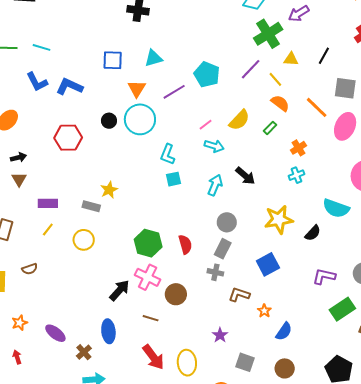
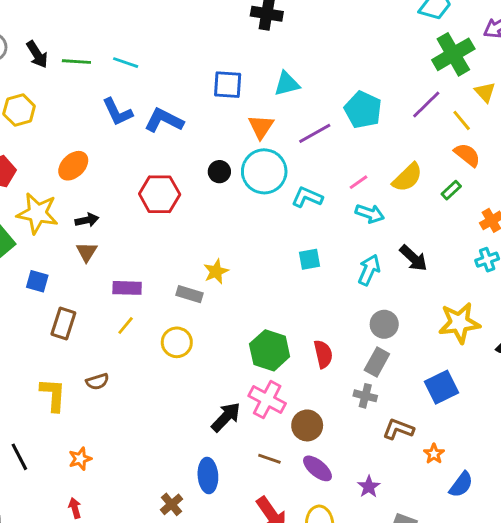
yellow triangle: (291, 59) -> (485, 92), turned 42
cyan L-shape: (168, 154) -> (307, 197), moved, turned 90
purple ellipse: (55, 333) -> (317, 468), moved

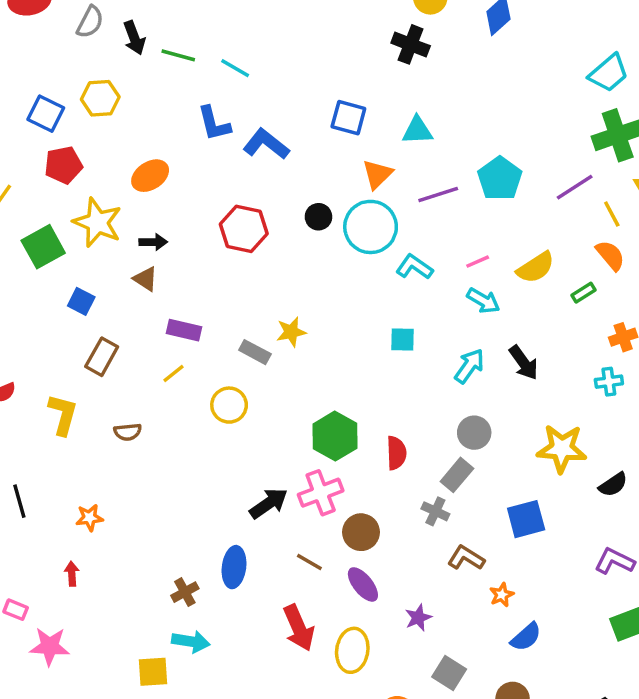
brown triangle: (87, 252) -> (145, 279), turned -40
yellow L-shape: (53, 395) -> (63, 415), moved
pink cross: (267, 400) -> (321, 493), turned 30

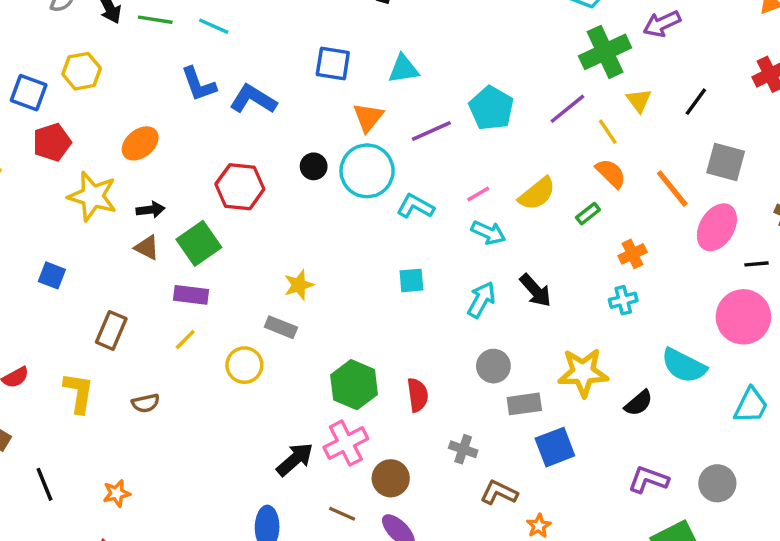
green square: (43, 247) -> (199, 243), moved
blue square: (81, 301) -> (52, 275), moved
gray rectangle: (255, 352) -> (281, 327), moved
gray rectangle: (457, 475) -> (524, 404), moved, turned 48

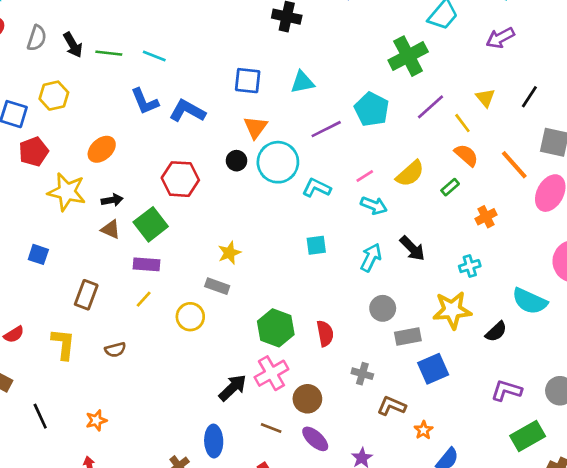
green cross: (605, 52) -> (408, 56), moved
orange triangle: (368, 117) -> (255, 127), moved
cyan cross: (623, 300) -> (470, 266), moved

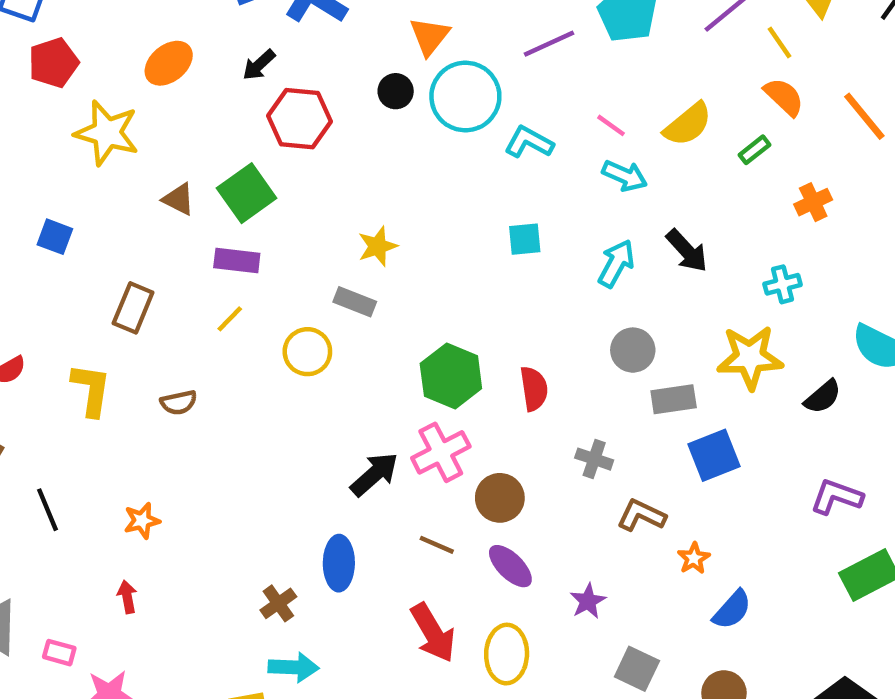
pink line: (365, 176) -> (611, 125), turned 66
black arrow: (112, 200) -> (259, 65), moved, turned 145

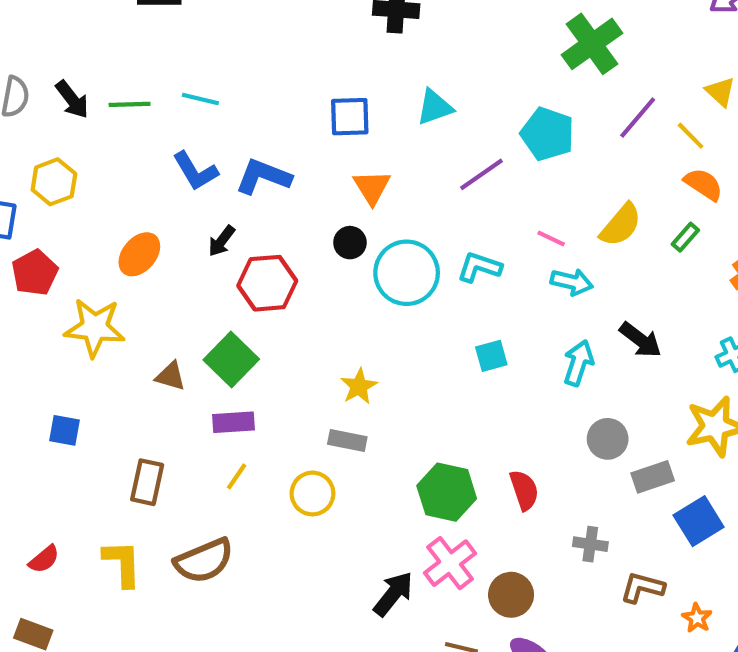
cyan circle: (465, 96) -> (407, 273), moved
brown semicircle: (179, 403) -> (204, 561), size x1.8

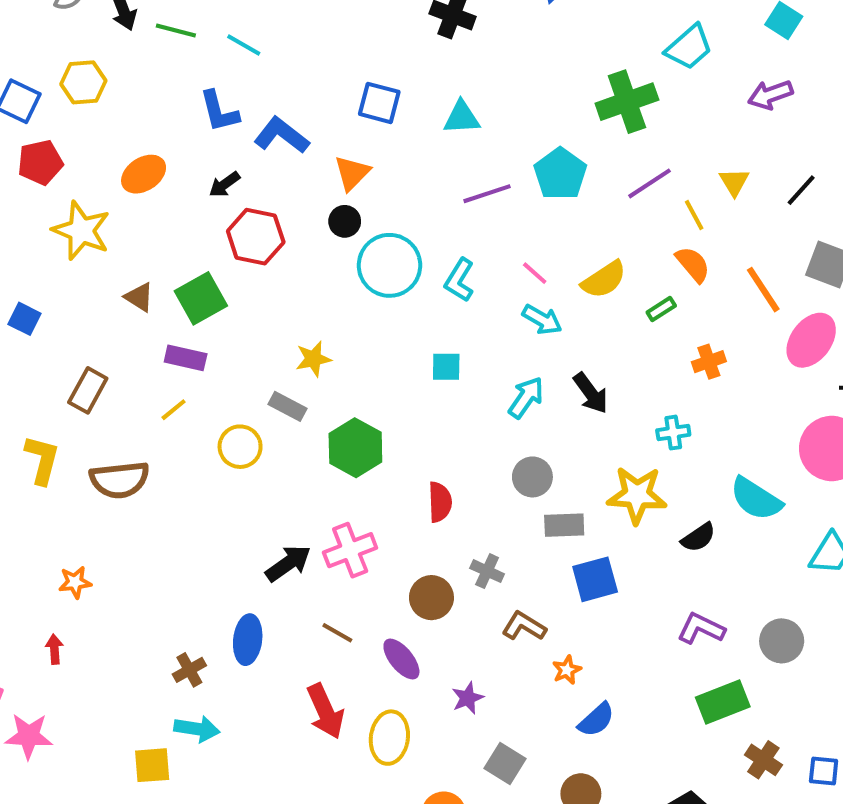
orange triangle: (372, 187) -> (352, 173), moved
cyan L-shape: (479, 267) -> (459, 280), turned -93
green hexagon: (447, 492) -> (355, 448), moved
brown circle: (511, 595) -> (431, 598), moved

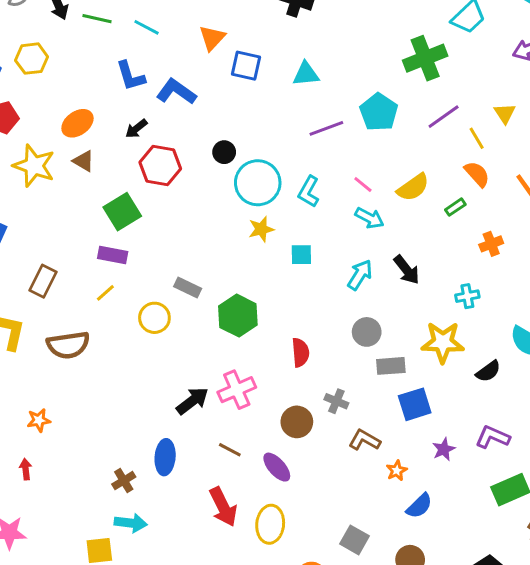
orange triangle: (352, 173) -> (212, 38), moved
brown triangle: (139, 297) -> (84, 161), moved
yellow star: (313, 359) -> (261, 229), moved
purple star: (468, 698) -> (444, 449), moved

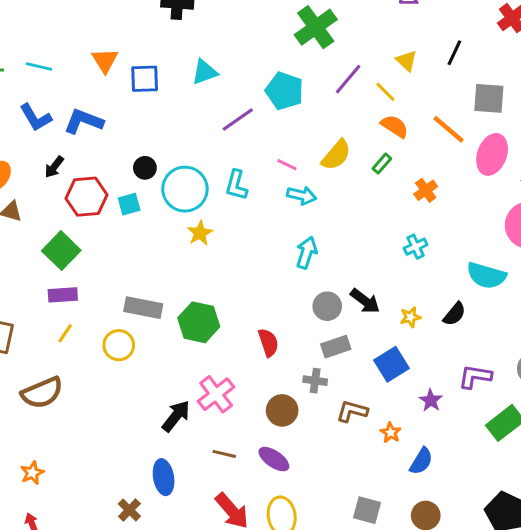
cyan square: (301, 255) -> (129, 204), moved
black arrow: (407, 270) -> (365, 301), moved
gray rectangle: (188, 287) -> (143, 308), size x1.4
yellow star: (443, 342) -> (410, 317), moved, size x0.5
gray rectangle: (391, 366) -> (336, 347), moved

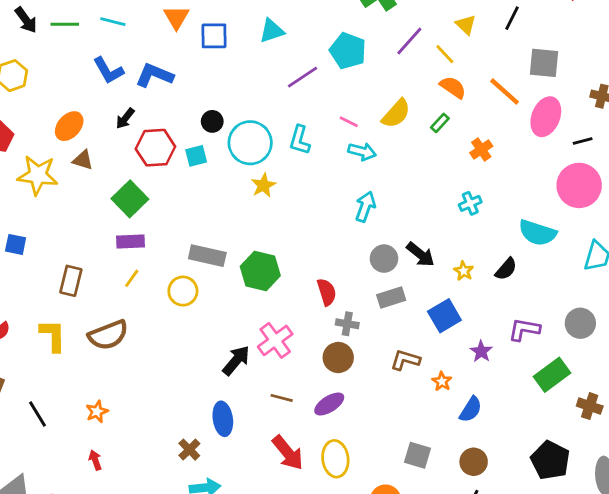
yellow star: (410, 317) -> (464, 271), turned -30
gray cross: (315, 381) -> (347, 324), moved
purple ellipse: (274, 459) -> (329, 404), turned -68

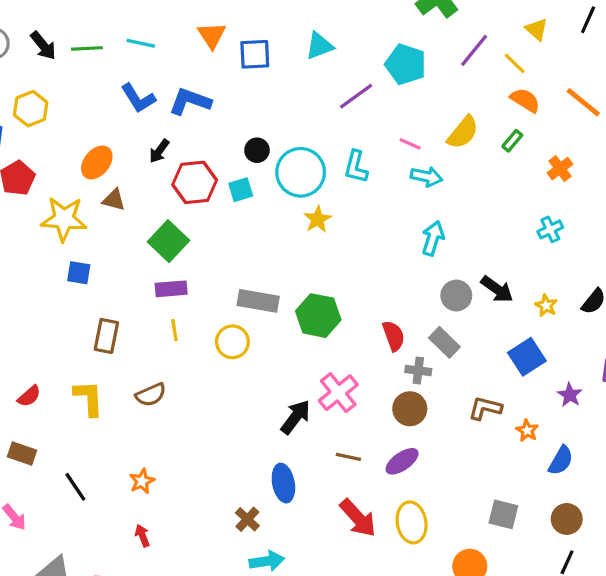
blue square: (16, 244) -> (79, 273), moved
yellow line: (132, 278) -> (174, 330), turned -42
gray rectangle: (391, 298) -> (444, 342), moved, turned 64
brown semicircle: (108, 335) -> (151, 395), size x0.7

